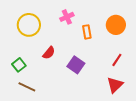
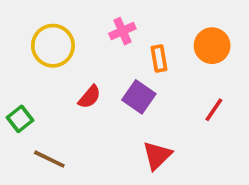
green square: (19, 65) -> (20, 119), moved
purple square: (76, 65) -> (139, 97), moved
red triangle: (115, 85) -> (157, 155), moved

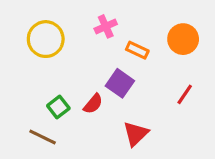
orange rectangle: (159, 58) -> (137, 50), turned -55
red semicircle: (90, 97) -> (93, 104), moved
green square: (20, 119) -> (58, 107), moved

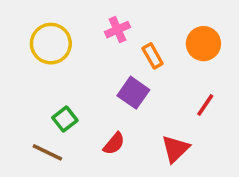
orange rectangle: (137, 50) -> (153, 56), turned 35
red semicircle: (93, 104) -> (114, 144), moved
red triangle: (136, 134) -> (175, 149), moved

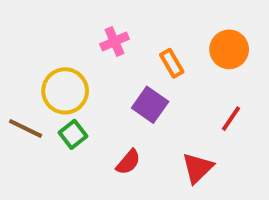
pink cross: (118, 30) -> (114, 42), moved
yellow circle: (51, 44) -> (65, 91), moved
brown line: (47, 152) -> (26, 128), moved

